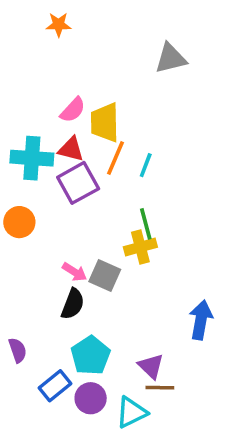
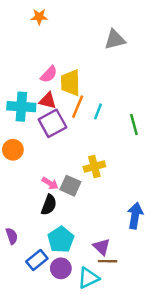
green line: (146, 224) -> (134, 125), moved

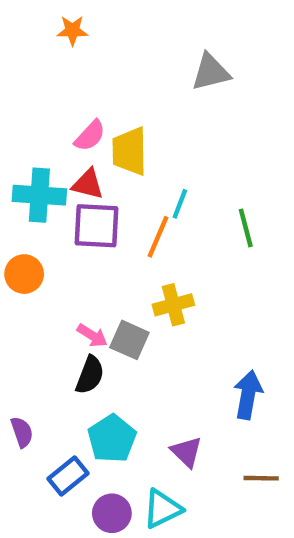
orange line: (78, 107) -> (158, 237), moved
purple square: (52, 123) -> (97, 226), turned 32
brown line: (108, 261) -> (261, 478), moved
purple circle: (61, 268) -> (112, 513), moved

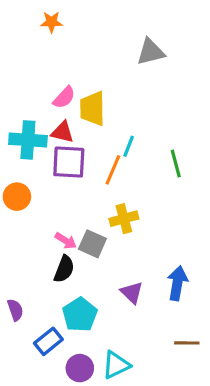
purple triangle: (187, 452) -> (132, 293), moved

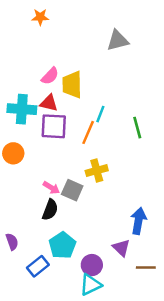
purple triangle: (132, 293) -> (121, 248), moved
purple circle: (80, 368) -> (92, 265), moved

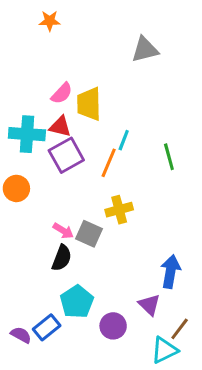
purple square: (54, 126) -> (66, 155), turned -32
purple semicircle: (12, 242) -> (21, 335), moved, turned -42
brown line: (146, 267) -> (180, 329), turned -54
cyan triangle: (91, 285) -> (164, 350), moved

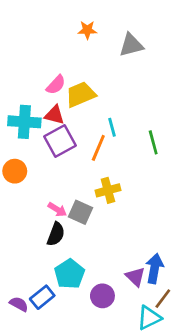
orange star: (50, 21) -> (87, 30), moved
yellow trapezoid: (89, 104) -> (81, 94), turned 68
cyan line: (124, 140) -> (112, 127), turned -36
blue arrow: (170, 272) -> (155, 268), moved

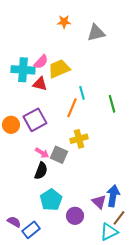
cyan cross: (24, 122) -> (23, 70), moved
purple square: (60, 141) -> (35, 120), moved
blue rectangle: (42, 297) -> (31, 230), moved

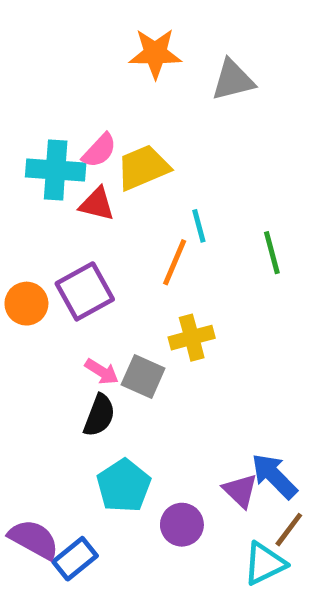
orange star: (64, 22) -> (155, 53), size x1.5
blue arrow: (113, 196) -> (274, 476), turned -55
purple semicircle: (14, 222) -> (34, 539), size x1.5

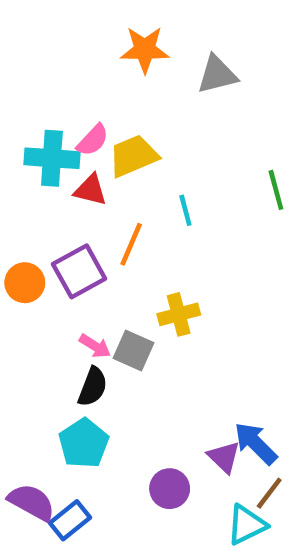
green line: (272, 253) -> (276, 190), moved
orange line: (175, 262) -> (131, 244), moved
cyan pentagon: (124, 486) -> (84, 443), moved

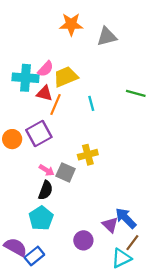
green line: (276, 190) -> (136, 93), turned -60
orange line: (131, 244) -> (56, 105), moved

